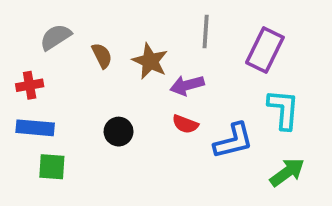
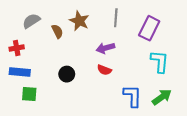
brown star: (150, 61) -> (79, 21), moved
blue L-shape: (233, 141) -> (133, 96), moved, turned -75

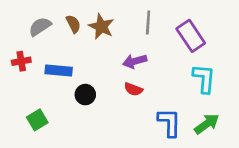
purple rectangle: (149, 28) -> (191, 36), turned -60
brown semicircle: (57, 31) -> (73, 24), moved
blue rectangle: (20, 72) -> (59, 71), moved
green square: (29, 94) -> (37, 120), turned -35

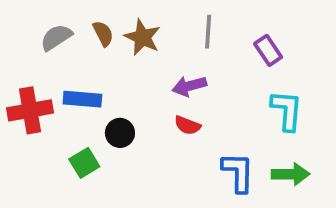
purple rectangle: (191, 36) -> (268, 50), size x0.7
red cross: (21, 61) -> (30, 110), moved, size x1.6
green square: (37, 120) -> (84, 163), moved
green arrow: (207, 124) -> (291, 174), turned 35

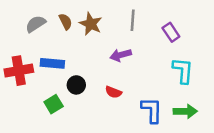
red semicircle: (187, 125) -> (113, 92), moved

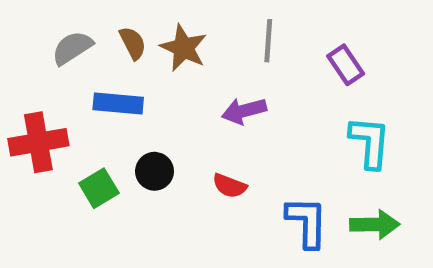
blue rectangle: (52, 63) -> (118, 104), moved
green square: (54, 104) -> (99, 188), moved

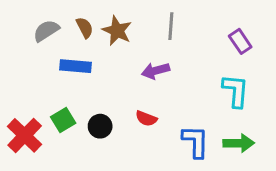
purple rectangle: (346, 65) -> (240, 41), moved
red cross: (38, 142) -> (25, 135), moved, turned -36
black circle: (155, 171) -> (100, 126), moved

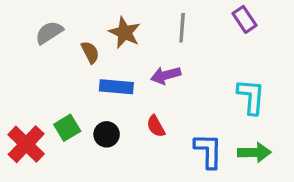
brown semicircle: (85, 28) -> (90, 52), moved
purple rectangle: (240, 41) -> (245, 19), moved
blue rectangle: (75, 66) -> (116, 87), moved
red semicircle: (146, 118) -> (156, 126), turned 40

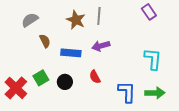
gray line: (182, 28) -> (99, 16), moved
brown semicircle: (90, 52) -> (45, 41), moved

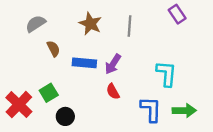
gray line: (99, 16) -> (130, 26), moved
purple arrow: (101, 46) -> (113, 64), moved, turned -42
cyan L-shape: (153, 59) -> (166, 74), moved
black circle: (65, 82) -> (65, 116), moved

